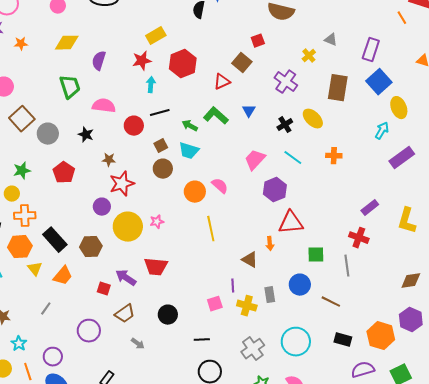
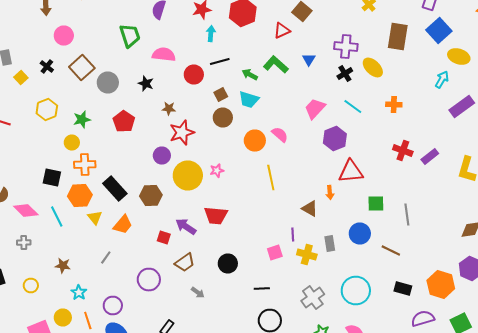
purple cross: (286, 82) -> (346, 46), moved, turned -30
yellow ellipse: (399, 108) -> (459, 56), turned -50
red cross: (359, 238) -> (403, 150), moved

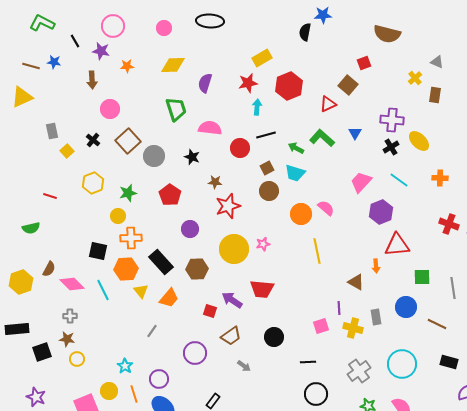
brown rectangle: (398, 36) -> (435, 95), moved, size x0.6
purple circle: (162, 156) -> (190, 229), moved
brown star: (63, 266) -> (67, 339), moved

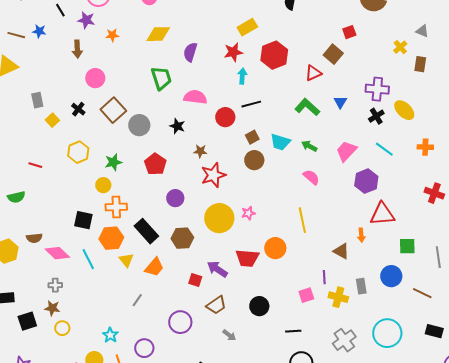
green arrow: (296, 148) -> (309, 146), moved
orange circle: (301, 214) -> (275, 248), moved
brown semicircle: (49, 269) -> (34, 238), turned 56

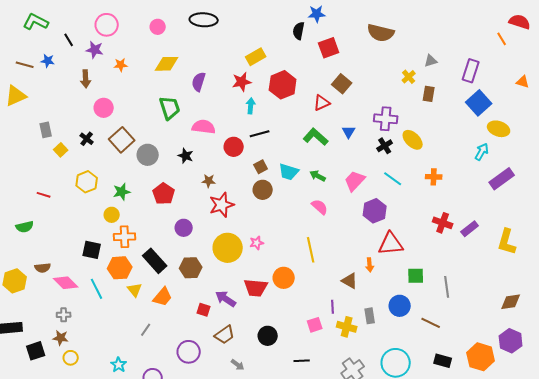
gray triangle: (422, 31) -> (431, 61), turned -40
red square: (349, 32) -> (329, 48), moved, size x1.5

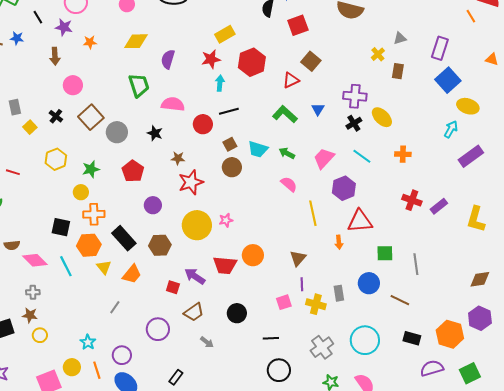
yellow line: (311, 250) -> (313, 213), moved
brown triangle: (350, 281) -> (298, 258), moved, turned 42

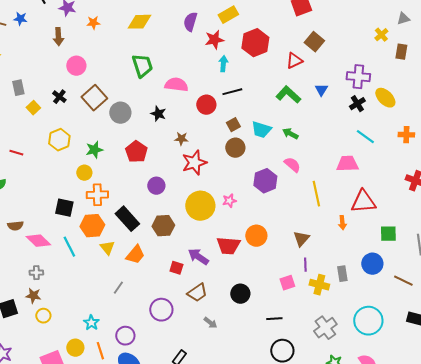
purple semicircle: (168, 59) -> (190, 22), moved
pink trapezoid: (324, 158) -> (347, 164), moved, turned 45
purple hexagon: (344, 188) -> (265, 181), moved

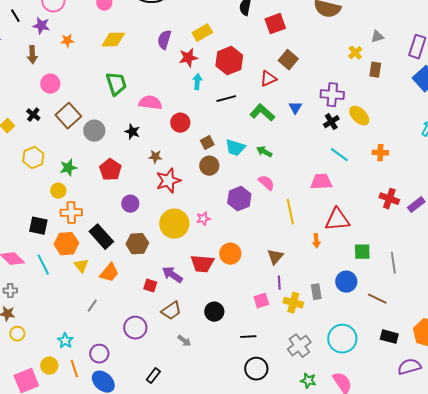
black line: (232, 92) -> (226, 99), moved

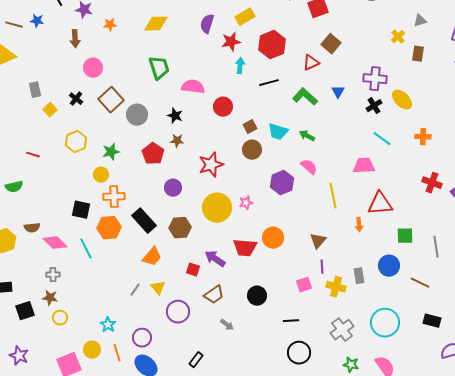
brown star: (155, 157) -> (177, 141), moved
yellow triangle: (81, 266) -> (158, 288), moved

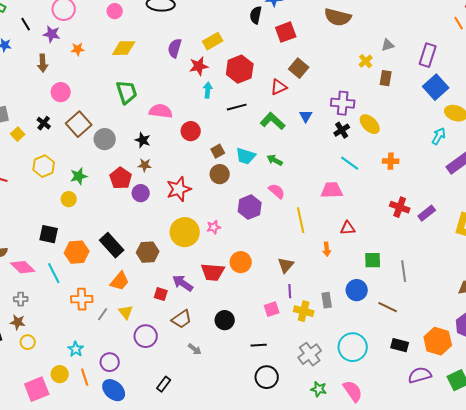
purple circle: (173, 188) -> (141, 193), moved
orange cross: (114, 197) -> (82, 299), moved
red triangle: (380, 204) -> (348, 228), size x0.6

